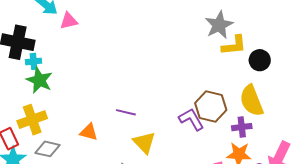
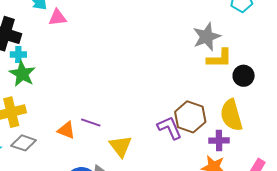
purple line: (126, 112) -> (91, 123), moved

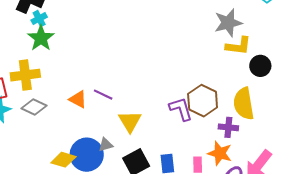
cyan cross: (18, 55) -> (39, 19), turned -35

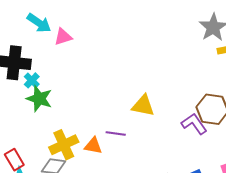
yellow cross: (25, 75) -> (64, 145), moved
yellow triangle: (130, 121) -> (143, 106), moved, turned -30

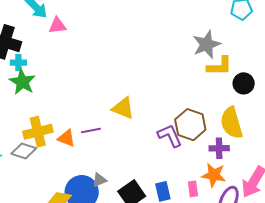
cyan cross: (32, 80) -> (18, 63), turned 35
purple line: (116, 134) -> (91, 130), turned -30

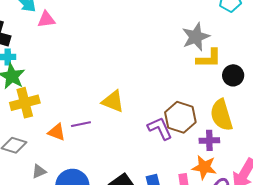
yellow cross: (38, 132) -> (25, 103), moved
gray triangle: (99, 180) -> (39, 171), moved

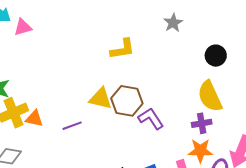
gray star: (196, 37) -> (173, 23), size x0.7
yellow L-shape: (209, 58) -> (123, 49), moved
brown hexagon: (180, 117) -> (127, 101), moved
orange triangle: (57, 132) -> (34, 119), moved

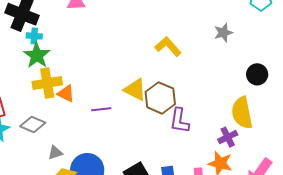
yellow L-shape: (123, 49) -> (168, 47), turned -136
purple L-shape: (151, 119) -> (179, 121), turned -152
purple cross: (202, 123) -> (228, 137), turned -30

